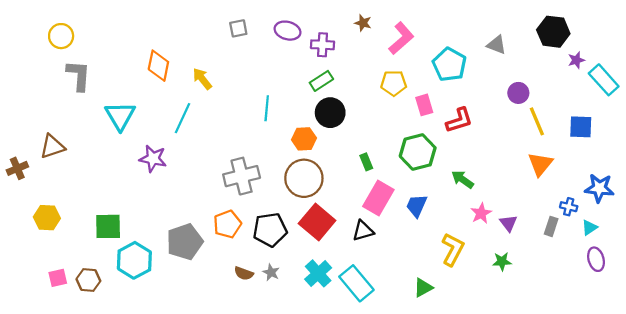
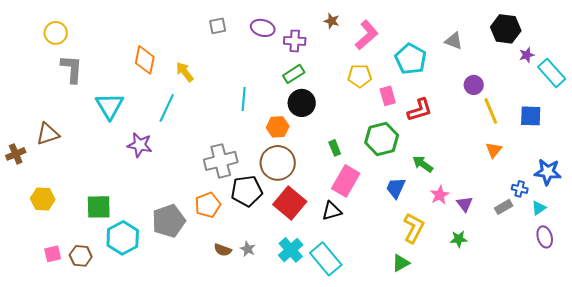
orange triangle: (540, 164) -> (494, 150), size x0.7
blue trapezoid: (417, 206) -> (396, 188), moved
gray rectangle: (551, 226) -> (504, 207), turned 42
black pentagon: (270, 230) -> (247, 191), moved
green triangle: (423, 288) -> (401, 263), moved

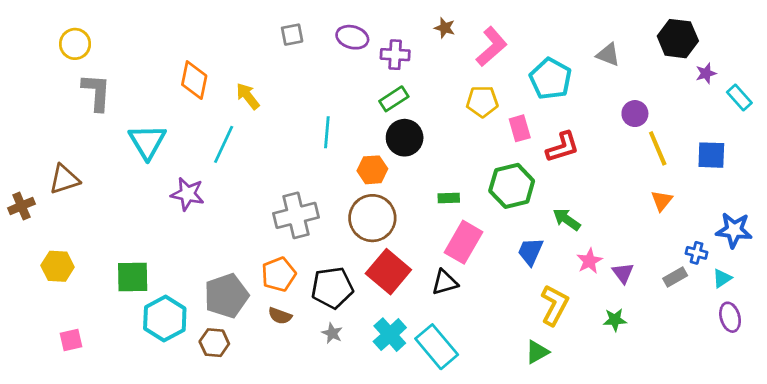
cyan rectangle: (552, 73) -> (739, 97), size x0.7
green rectangle: (335, 148) -> (449, 198), turned -70
black pentagon: (247, 191) -> (332, 288), moved
brown semicircle: (223, 250) -> (280, 316), moved
brown hexagon: (81, 256) -> (214, 343), moved

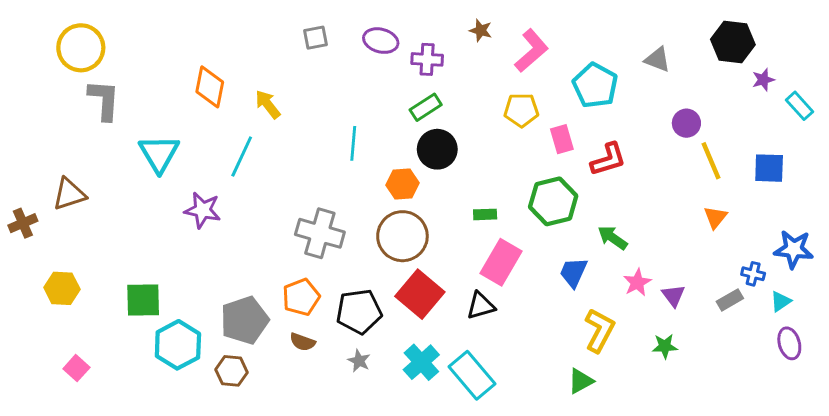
yellow circle: (75, 44) -> (81, 48), size x1.4
gray cross: (296, 215) -> (320, 233), turned 30
pink square: (71, 340) -> (76, 368), turned -35

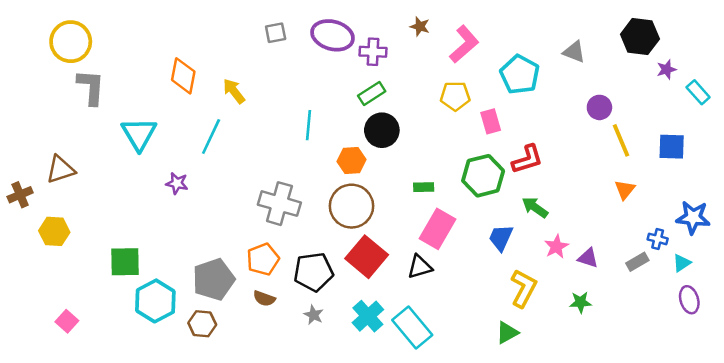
purple ellipse: (381, 41) -> (333, 35), size x1.4
red L-shape: (608, 159) -> (527, 159), moved
purple star: (203, 210) -> (177, 183), size x0.7
yellow hexagon: (62, 288) -> (54, 231), moved
purple triangle: (673, 296) -> (588, 258), turned -35

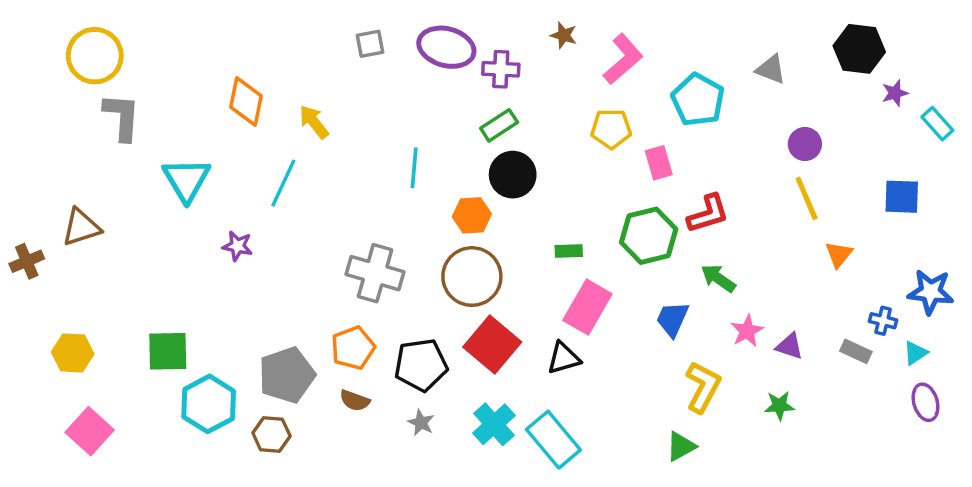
yellow line: (621, 140) -> (807, 198), moved
yellow hexagon: (54, 231) -> (73, 353), moved
gray rectangle: (637, 262) -> (856, 351), turned 55
pink square: (67, 321) -> (90, 431), size x1.5

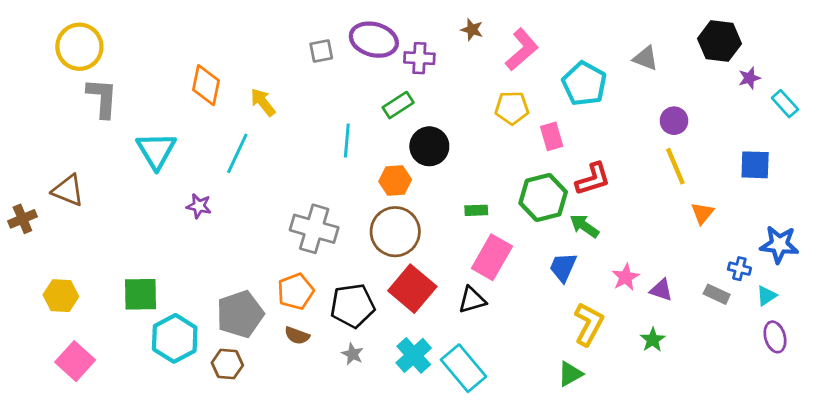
gray square: (370, 44) -> (321, 51), moved
green rectangle: (499, 125) -> (398, 105), moved
brown triangle: (81, 227) -> (68, 190), turned 40
green arrow: (718, 278) -> (584, 226), moved
green star: (779, 406) -> (653, 340), turned -30

